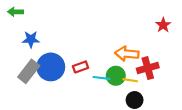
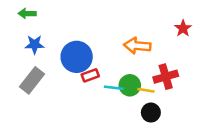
green arrow: (15, 12) -> (27, 14), moved
orange arrow: (127, 54) -> (137, 46), moved
blue circle: (51, 67) -> (77, 57), moved

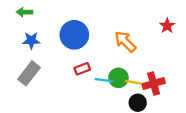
orange arrow: (137, 46) -> (125, 42), turned 40
blue circle: (77, 57) -> (74, 35), moved
red cross: (166, 77) -> (154, 83), moved

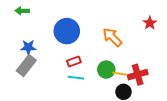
blue star: (31, 40) -> (28, 47), moved
cyan line: (104, 80) -> (76, 78), moved

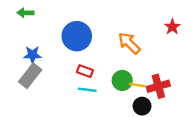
red rectangle: (74, 61) -> (85, 71), turned 40

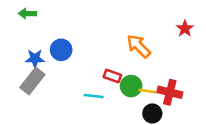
blue circle: (77, 36) -> (61, 50), moved, size x0.7
red rectangle: (85, 71) -> (112, 76), moved
red cross: (158, 86) -> (170, 92), turned 30

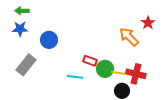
orange arrow: (139, 46) -> (129, 37), moved
blue star: (35, 59) -> (20, 29), moved

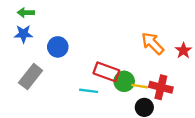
red star: (148, 23) -> (183, 50), moved
red rectangle: (90, 61) -> (106, 72), size x1.5

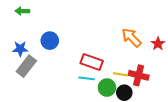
blue star: (23, 34) -> (20, 49), moved
green circle: (124, 81) -> (107, 88), moved
cyan line: (89, 91) -> (87, 78), moved

